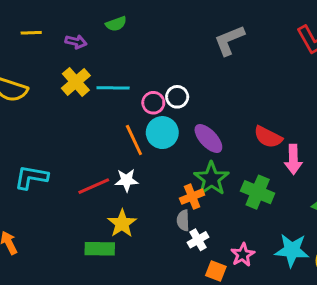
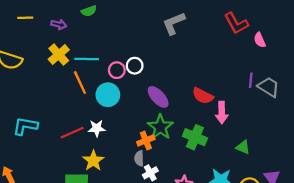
cyan circle: (162, 133) -> (108, 95), moved
orange line: (134, 140) -> (80, 82), moved

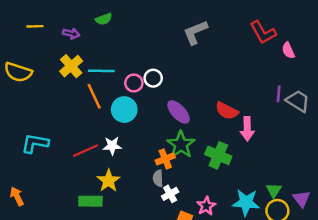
green triangle: (243, 147) -> (274, 190), moved, turned 40

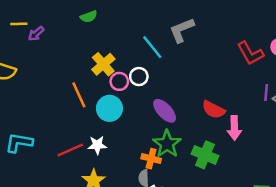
red L-shape: (263, 32) -> (250, 53), moved
purple arrow: (71, 34) -> (36, 34), moved, turned 126
yellow cross: (71, 66) -> (103, 64), moved
cyan line: (101, 71) -> (152, 47), moved, turned 50
orange cross: (165, 159) -> (151, 159), turned 36

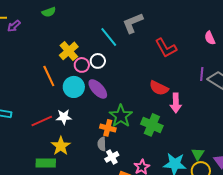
green semicircle: (89, 17) -> (49, 12), moved
red L-shape: (250, 53) -> (166, 48), moved
purple ellipse: (165, 111) -> (98, 89), moved

